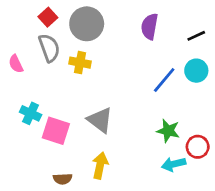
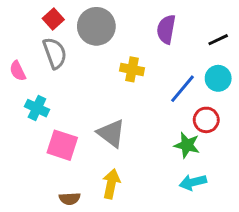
yellow cross: (80, 63) -> (132, 69), moved
cyan cross: (31, 113) -> (37, 108), moved
red circle: (198, 147) -> (206, 120), moved

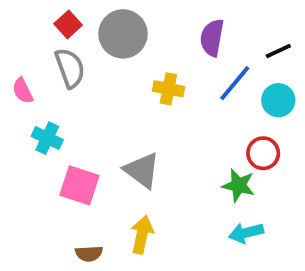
blue line: (182, 89) -> (235, 83), moved

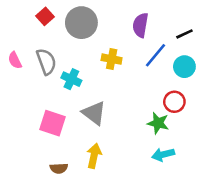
gray semicircle: (70, 68) -> (46, 62), moved
cyan cross: (47, 138) -> (71, 79), moved

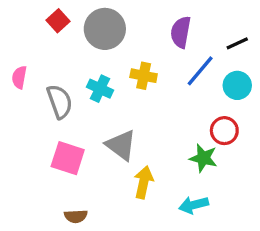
pink semicircle: (15, 60) -> (19, 77), turned 36
gray semicircle: (46, 62) -> (60, 102), moved
cyan cross: (71, 79) -> (100, 89), moved
cyan arrow: (163, 155) -> (194, 205), moved
yellow arrow: (94, 156) -> (144, 182), moved

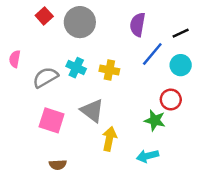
yellow cross: (144, 76) -> (109, 70), moved
gray semicircle: (60, 102) -> (45, 77), turned -100

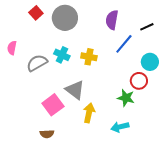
cyan circle: (181, 65) -> (150, 62), moved
pink square: (52, 120) -> (53, 105), moved, turned 35

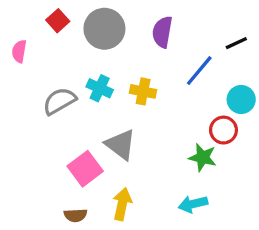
purple semicircle: (112, 20) -> (162, 32), moved
pink semicircle: (12, 48) -> (19, 51), moved
yellow arrow: (89, 113) -> (122, 204), moved

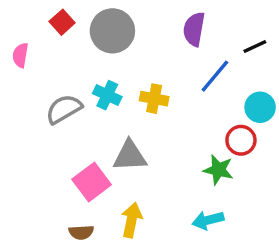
purple semicircle: (162, 32) -> (194, 29), moved
gray triangle: (121, 145) -> (130, 156), turned -40

